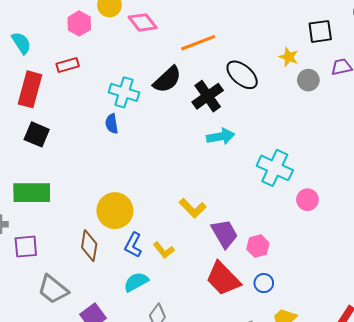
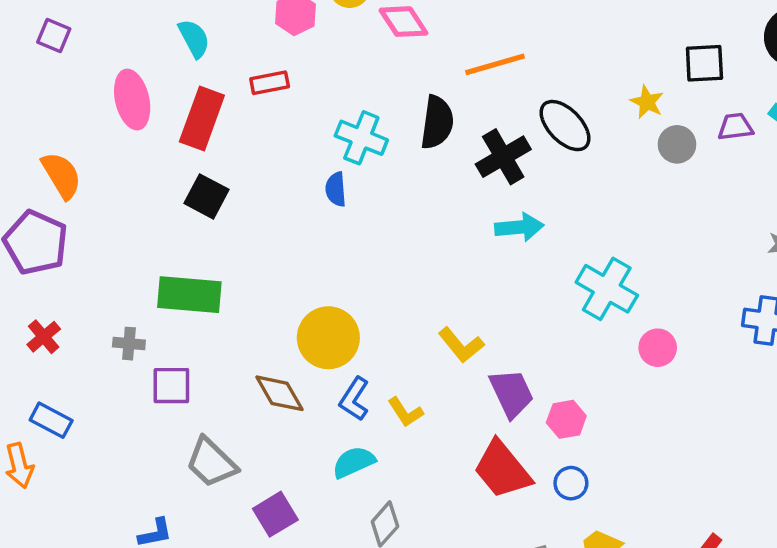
black semicircle: (167, 80) -> (437, 122), turned -44
brown diamond: (89, 246) -> (279, 393), turned -44

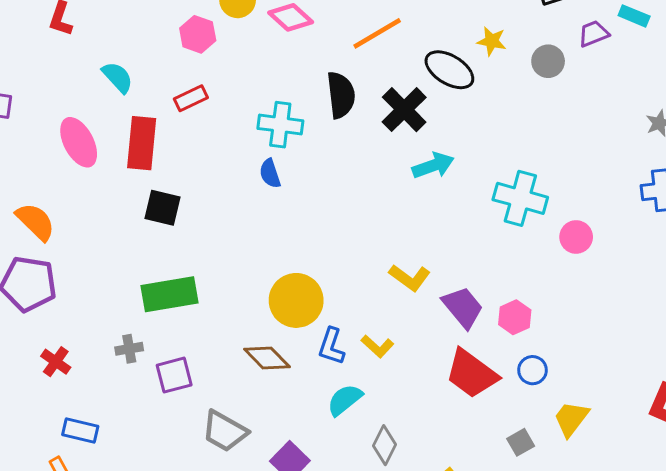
yellow star: (647, 102) -> (492, 41), moved

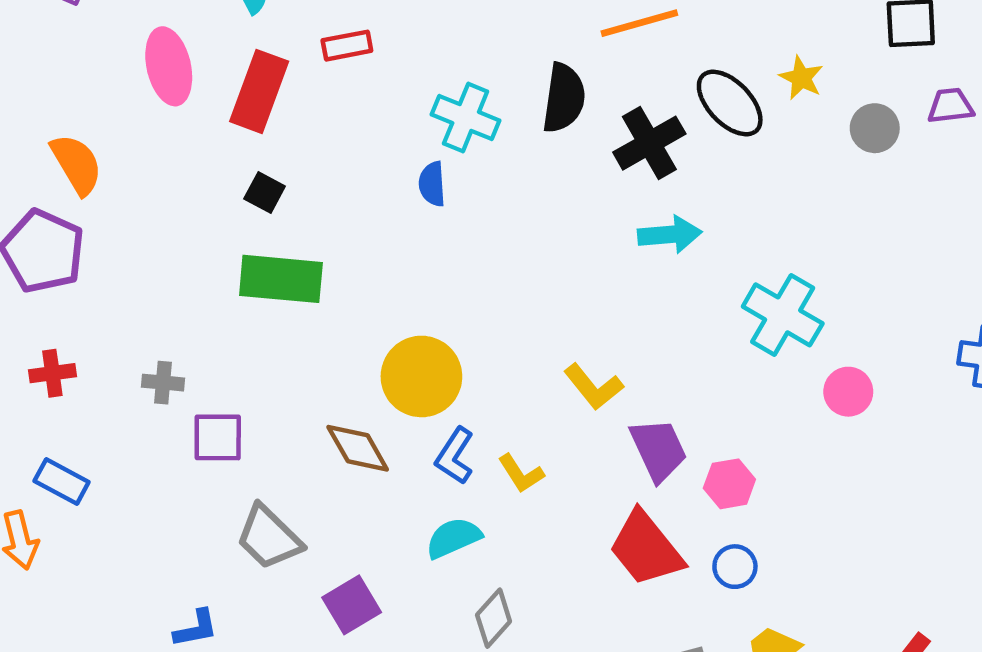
black square: (163, 208) -> (265, 192), size x0.7
green rectangle: (169, 294) -> (281, 279), moved
red cross: (56, 362) -> (52, 373), turned 32

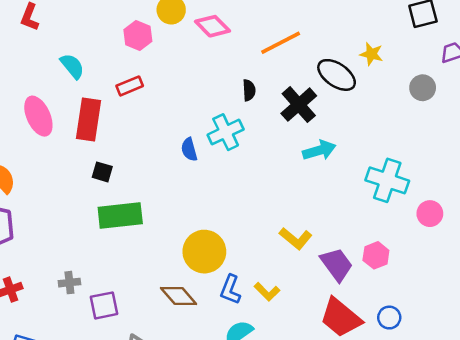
black semicircle: (564, 98) -> (249, 90), size x0.6
cyan cross: (466, 118) -> (226, 132), moved, turned -36
gray circle: (875, 128) -> (423, 88), moved
pink hexagon: (729, 484) -> (376, 255), moved

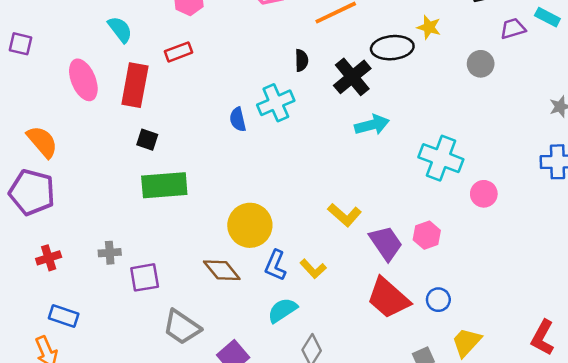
black ellipse: (337, 75) -> (392, 48), turned -42

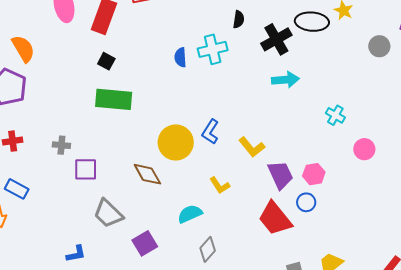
cyan cross: (441, 158) -> (335, 115), size x0.6
blue L-shape: (275, 265) -> (210, 132), moved
blue circle: (438, 300) -> (306, 202), moved

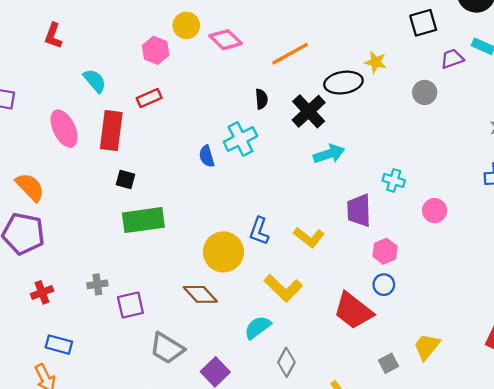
purple trapezoid: (280, 175) -> (359, 210), moved, turned -144
yellow L-shape: (220, 185) -> (283, 288), size x1.6

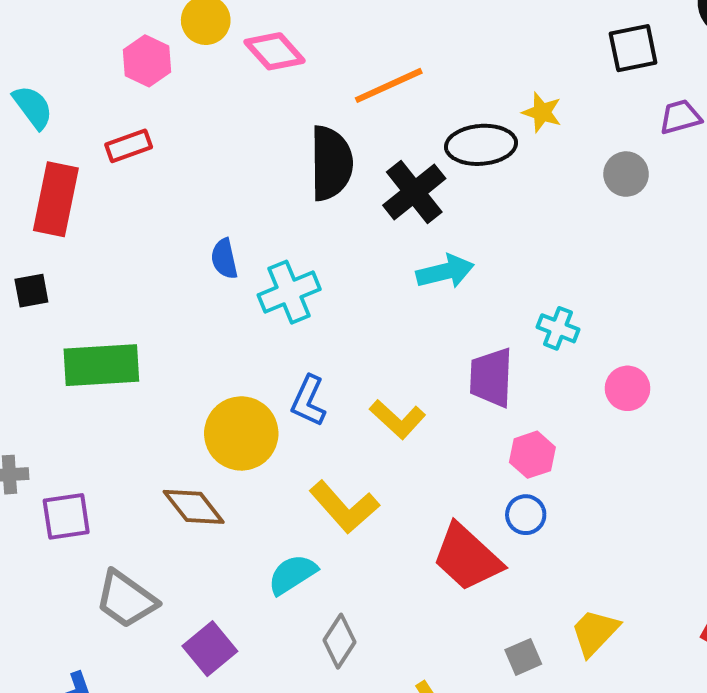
black semicircle: (262, 99) -> (331, 163), size x2.0
cyan cross: (240, 139) -> (289, 292), moved
black square: (125, 180) -> (31, 291), moved, turned -30

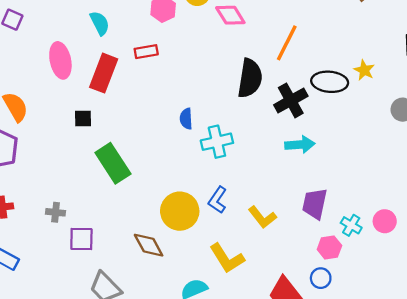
orange line: (389, 85) -> (287, 43), turned -48
cyan cross: (558, 328) -> (351, 225), moved
green rectangle: (101, 365) -> (113, 163), turned 51

